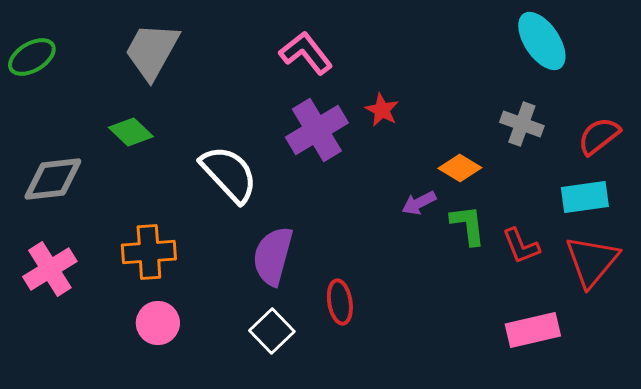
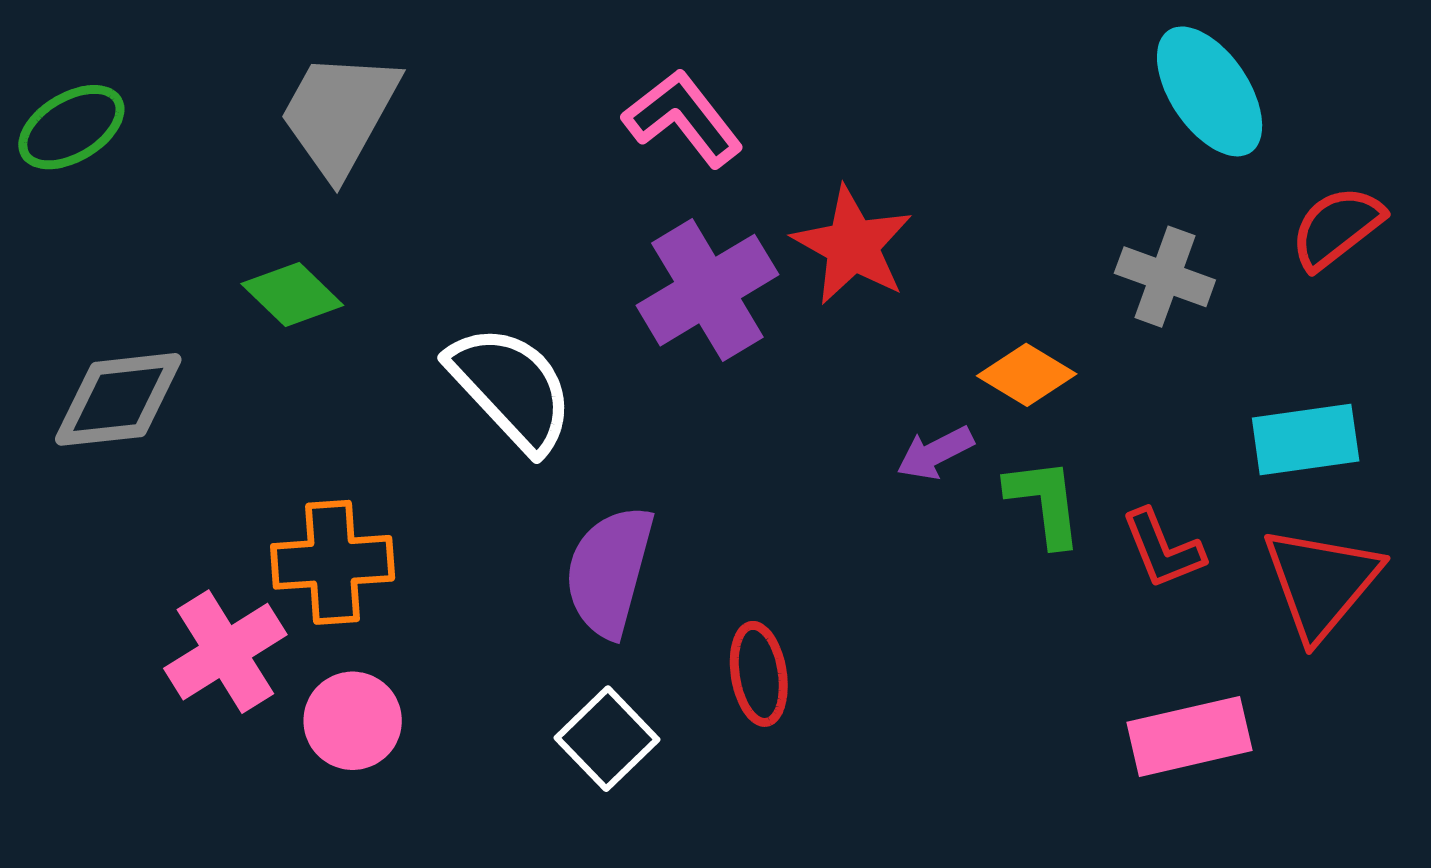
red star: (382, 110) -> (853, 245), size x1.6
red semicircle: (599, 136) -> (1337, 228), moved
pink cross: (50, 269) -> (225, 652), moved

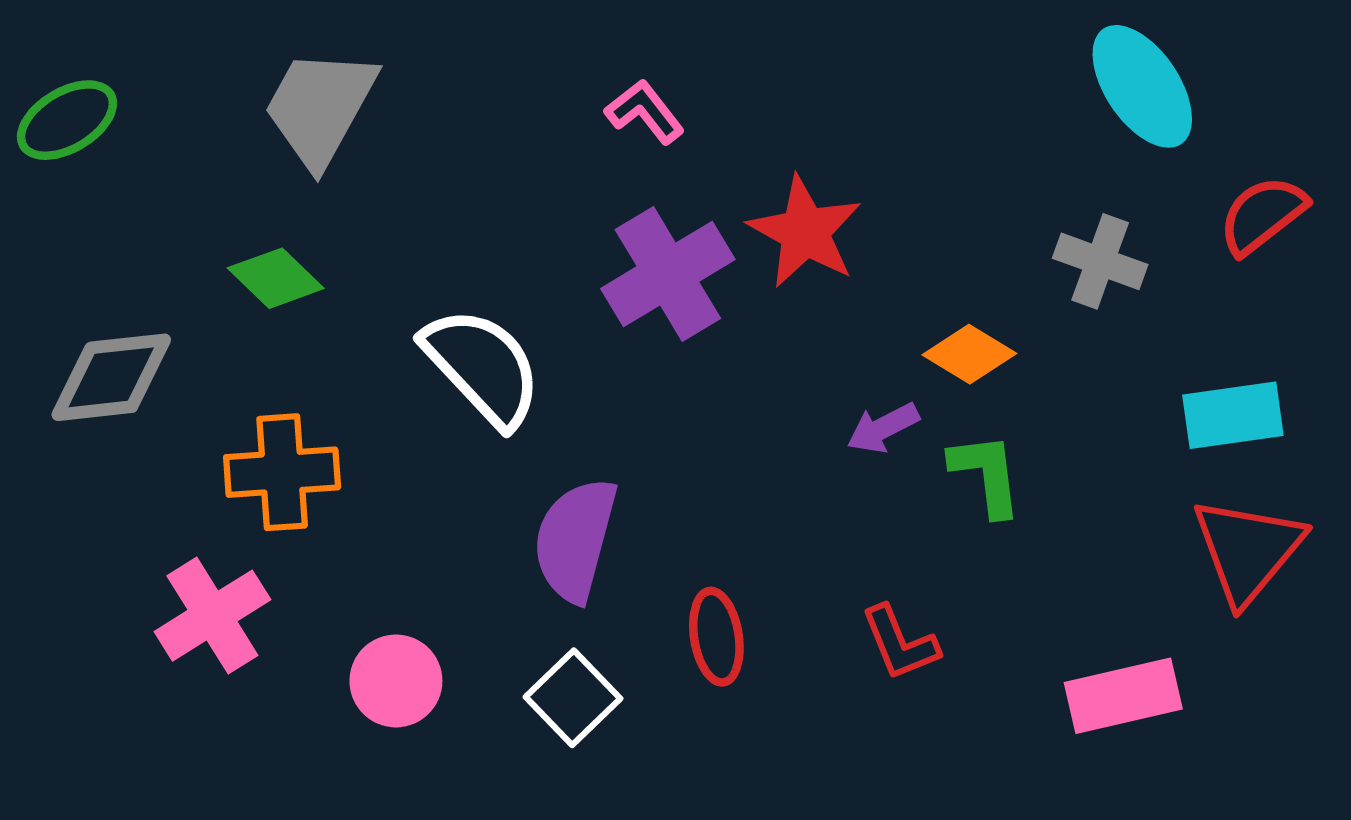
pink L-shape: (683, 118) -> (645, 112), size x0.7
red L-shape: (1163, 549) -> (900, 643), moved
orange cross: (333, 562) -> (282, 472), moved
pink circle: (353, 721) -> (396, 681), moved

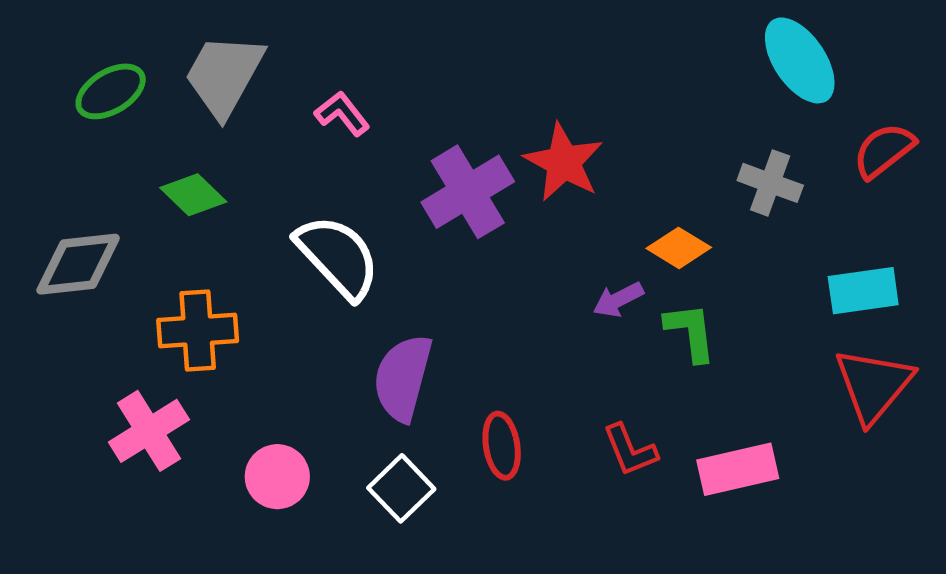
pink L-shape: (645, 112) -> (342, 114), moved
green ellipse: (67, 120) -> (111, 91), moved
pink rectangle: (1123, 696) -> (738, 469), moved

